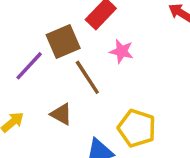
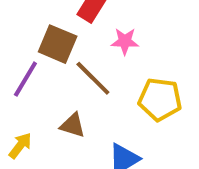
brown square: (63, 42) -> (58, 44), turned -32
yellow pentagon: (137, 128) -> (160, 99), moved

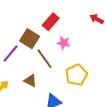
yellow pentagon: (160, 99) -> (76, 75), turned 30

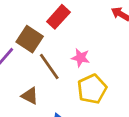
pink star: (64, 43) -> (81, 58), moved

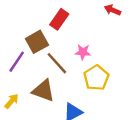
brown square: (30, 39) -> (37, 42), turned 35
brown triangle: (30, 96) -> (43, 91), size x1.5

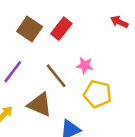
brown square: (37, 42) -> (30, 29), moved, turned -30
yellow pentagon: (96, 78) -> (98, 94), turned -30

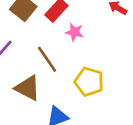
pink star: (85, 65) -> (75, 32), moved

